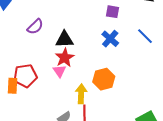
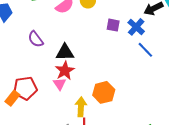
purple semicircle: (35, 27) -> (36, 39), turned 96
blue cross: (110, 39) -> (136, 27), moved
orange rectangle: (13, 86) -> (12, 98), turned 35

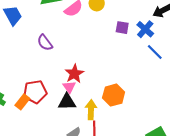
black triangle: (65, 52) -> (67, 102), moved

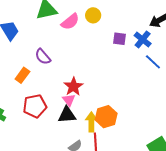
orange hexagon: (114, 95) -> (106, 117), moved
orange rectangle: (22, 102) -> (22, 75), moved

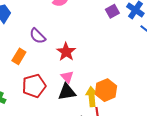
purple square: (120, 39) -> (112, 11), turned -32
red star: (73, 87) -> (66, 52), moved

